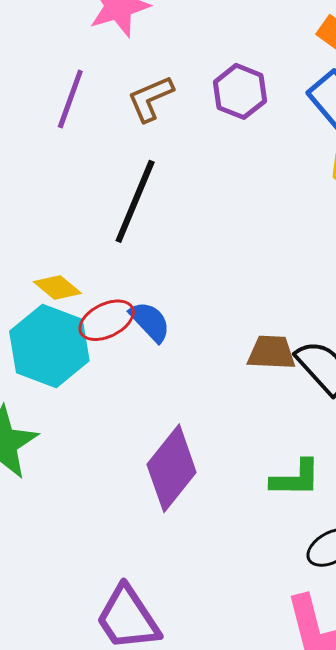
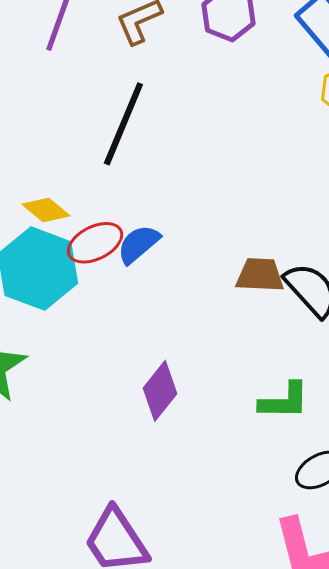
blue semicircle: (150, 322) -> (138, 244), turned -87
purple diamond: (172, 468) -> (160, 391), size x0.7

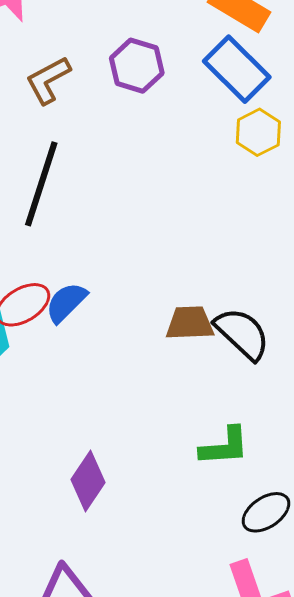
purple diamond: (160, 391) -> (88, 481), moved

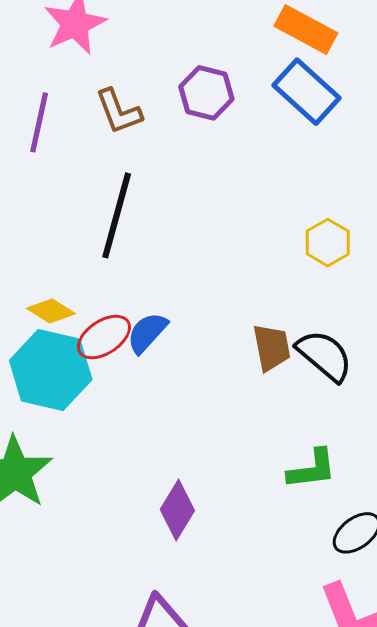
brown L-shape: (48, 80) -> (119, 111), turned -80
yellow hexagon: (258, 132) -> (328, 243), moved
brown trapezoid: (190, 323) -> (272, 347), turned 84

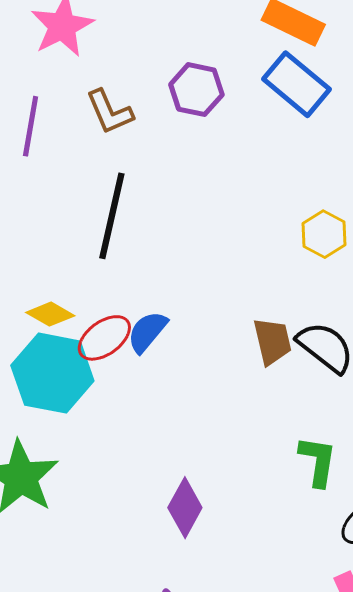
green L-shape: (312, 469) -> (318, 461), turned -72

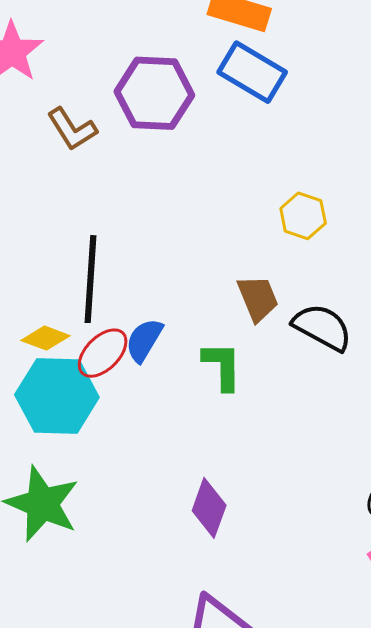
purple hexagon: (196, 90) -> (154, 93), size x1.4
black line: (112, 216) -> (90, 279), moved
brown trapezoid: (272, 341) -> (258, 298), moved
green L-shape: (318, 461) -> (222, 366), moved

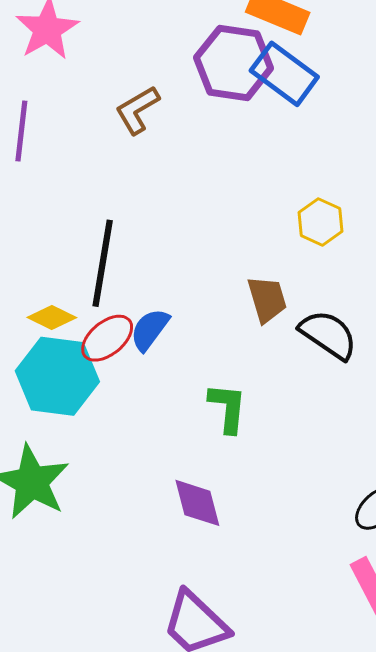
purple hexagon: (154, 93) -> (234, 63), moved
brown L-shape: (72, 129) -> (137, 110), moved, turned 86
green L-shape: (222, 366) -> (228, 408), moved
purple diamond: (209, 508) -> (197, 503), turned -40

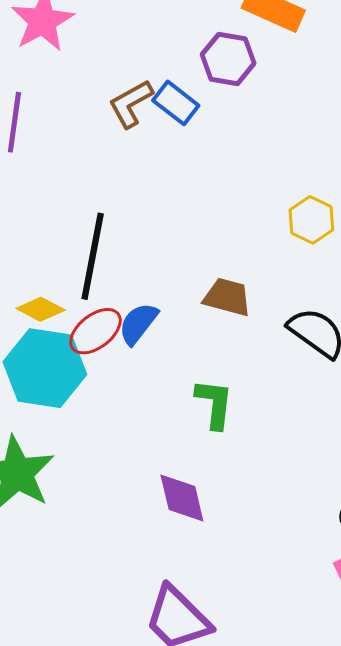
purple hexagon: (234, 63) -> (228, 59), size x0.7
blue rectangle: (284, 74) -> (176, 103), moved, size x0.7
brown trapezoid: (267, 299) -> (227, 297), moved, turned -60

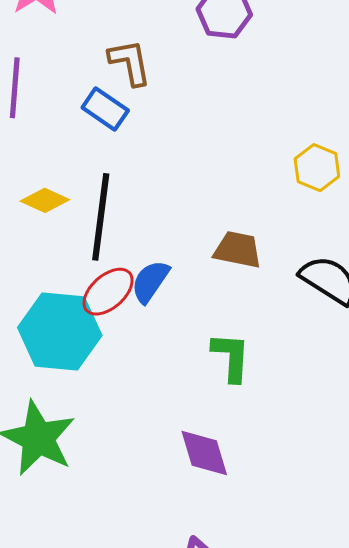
blue rectangle: (176, 103) -> (105, 109), moved
brown L-shape: (131, 104) -> (130, 62), turned 112
yellow diamond: (41, 309) -> (45, 200), moved

